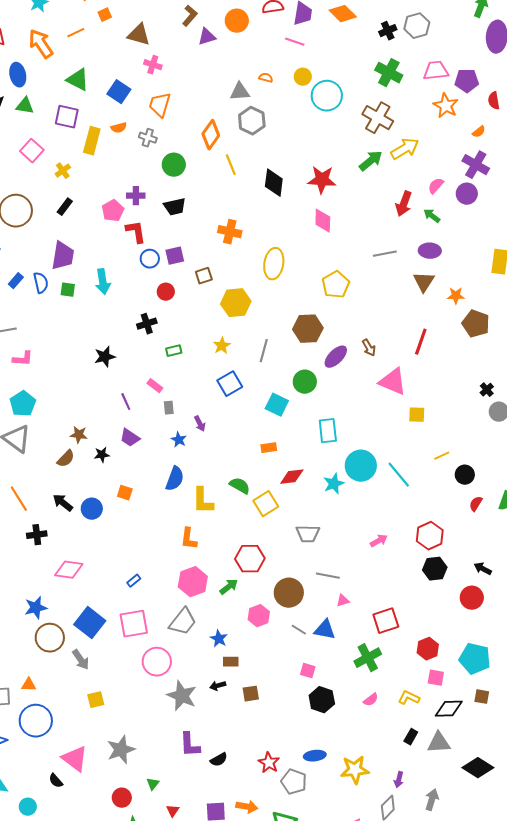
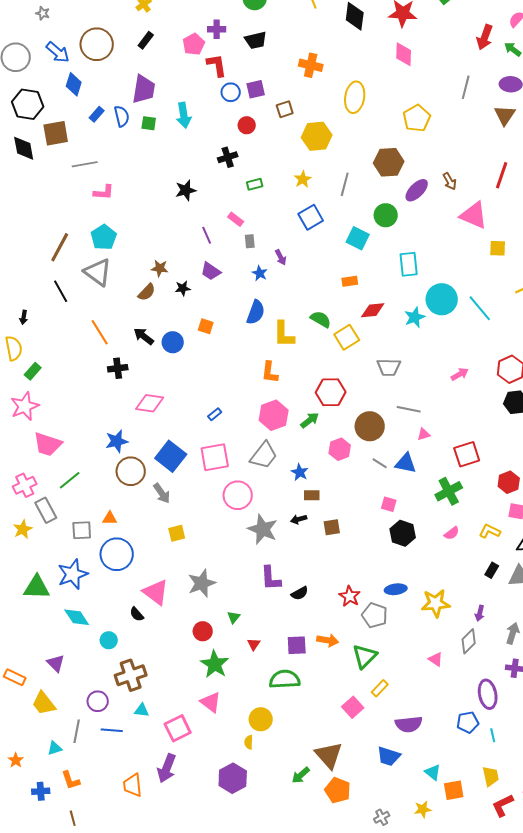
gray line: (385, 254) -> (466, 87), turned -65

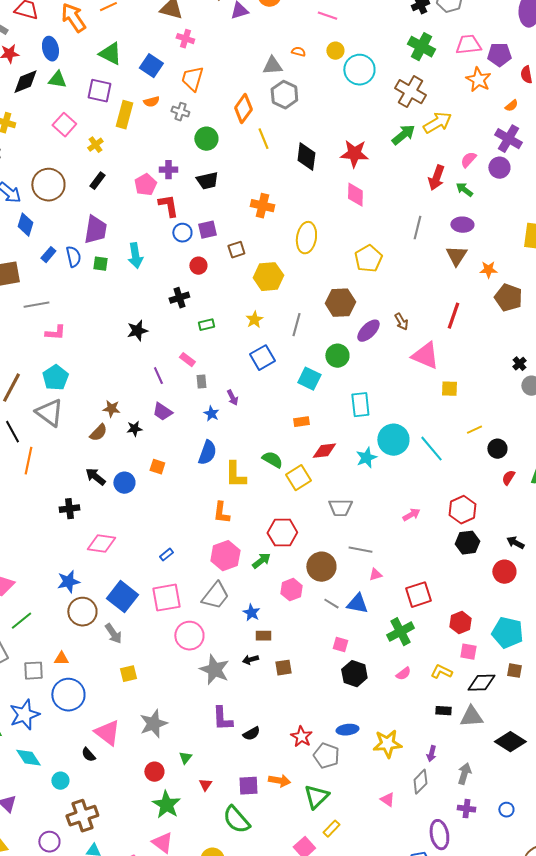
orange line: (100, 332) -> (28, 461), moved, turned 44
black rectangle: (492, 570) -> (443, 711), turned 63
green semicircle: (285, 679) -> (236, 820), turned -128

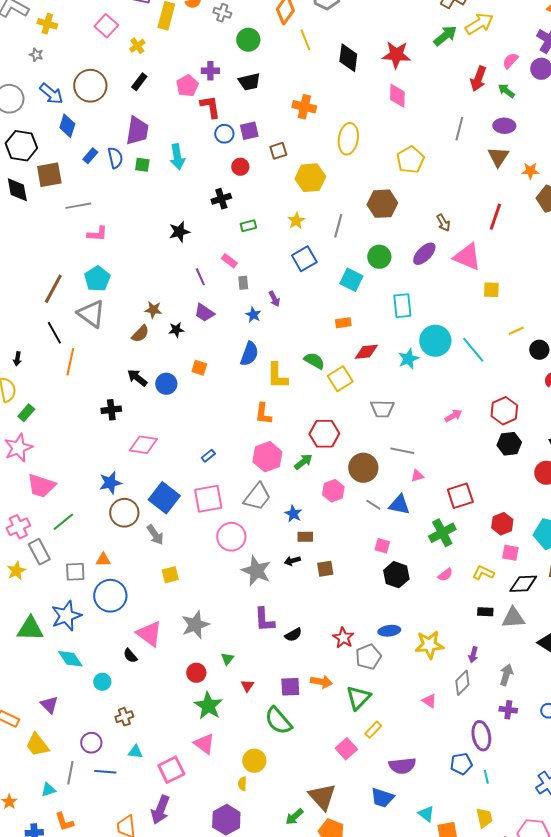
purple ellipse: (368, 331) -> (424, 254), moved
gray pentagon: (326, 756) -> (368, 657), turned 30
brown cross: (82, 816) -> (124, 717), size x0.6

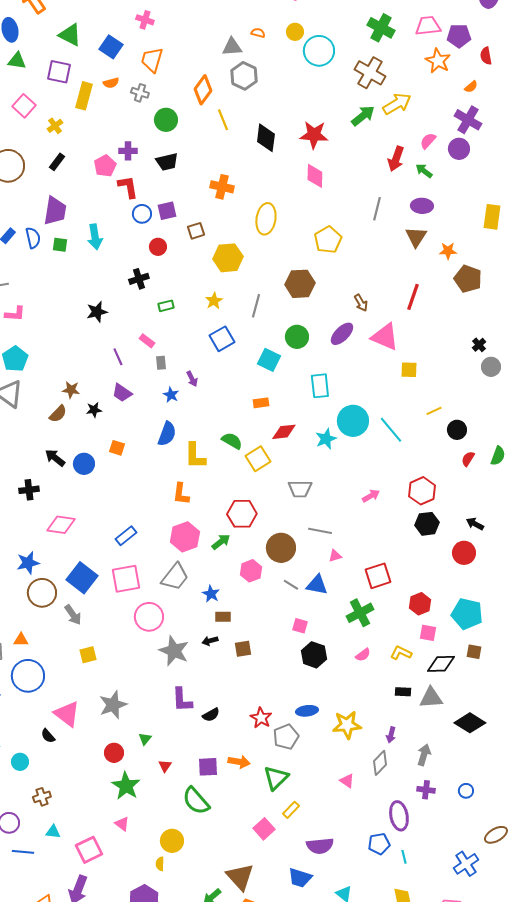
blue rectangle: (208, 456) -> (126, 536), size x1.5
pink triangle: (204, 744) -> (122, 824), size x0.7

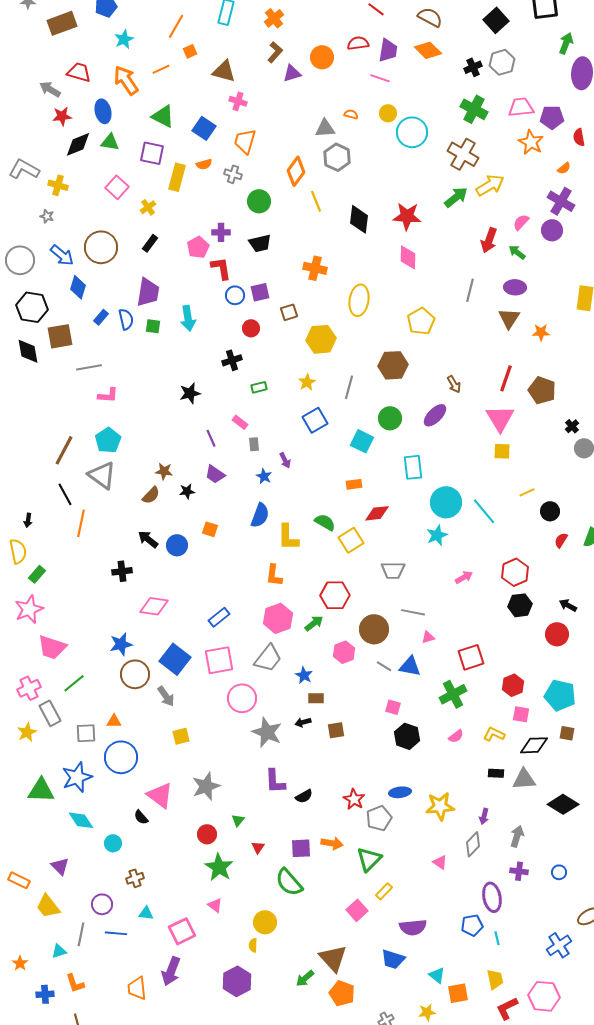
brown pentagon: (468, 279) -> (542, 390), moved
pink triangle: (385, 337) -> (500, 418), moved, turned 36
cyan star: (326, 439) -> (437, 535), moved

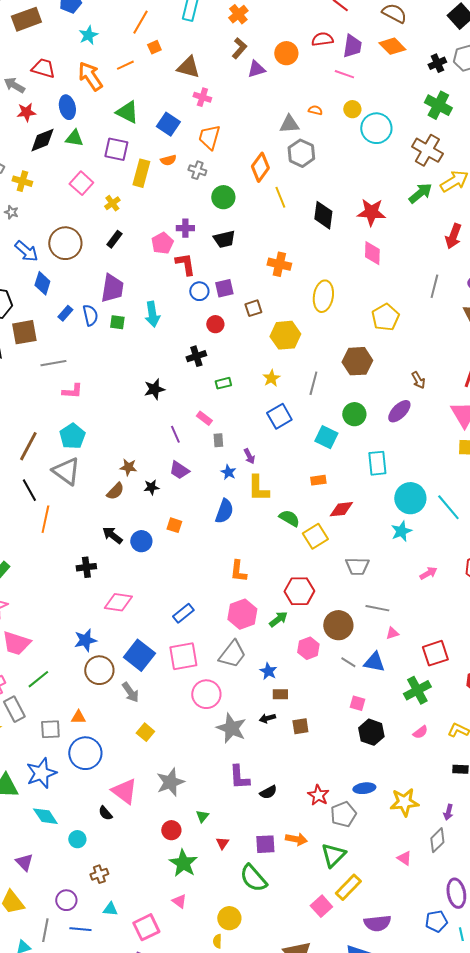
yellow L-shape: (288, 537) -> (258, 488), moved
yellow square: (181, 736) -> (145, 732), turned -36
yellow rectangle: (384, 891) -> (348, 887), size x1.5

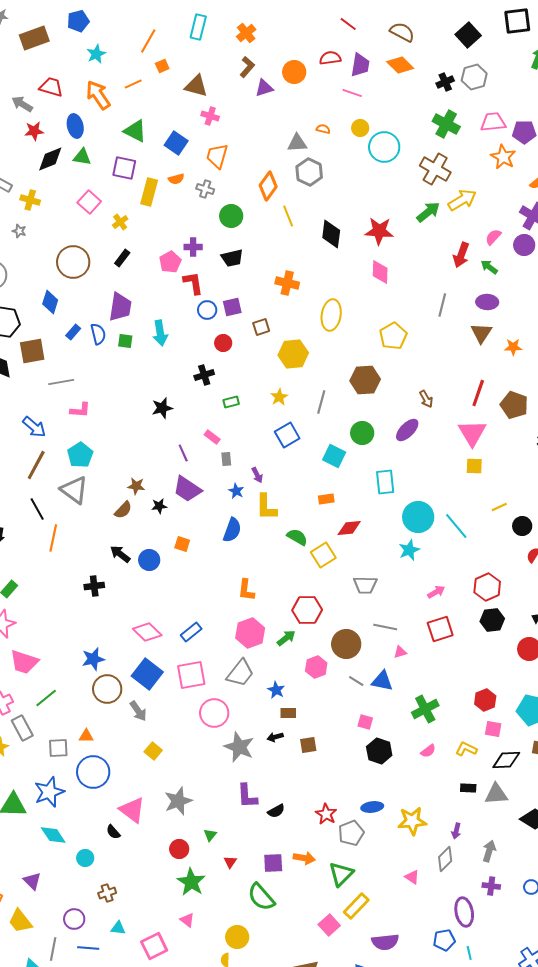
blue arrow: (26, 251) -> (34, 427), moved
purple trapezoid: (179, 470) -> (187, 489), size x1.4
pink diamond: (118, 602) -> (147, 632), moved, turned 36
red square: (435, 653) -> (440, 629), moved

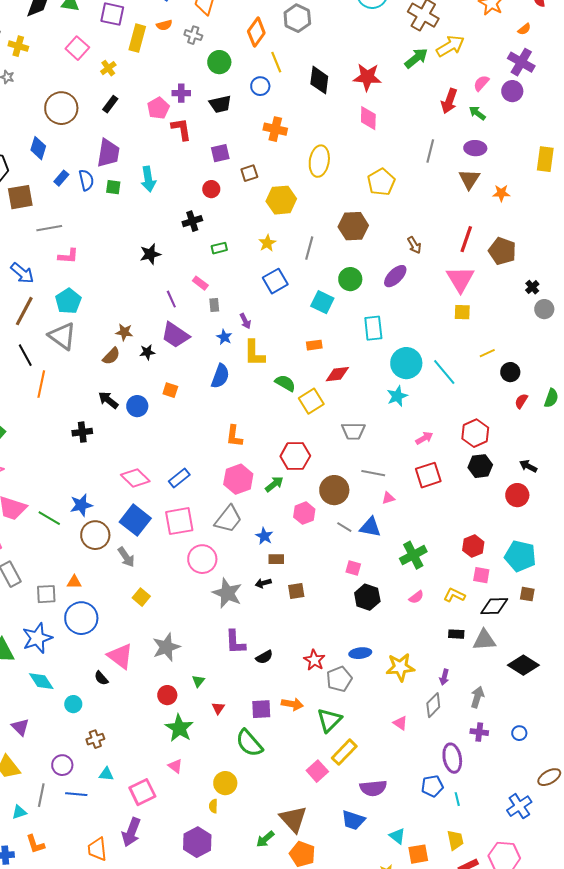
blue circle: (207, 310) -> (260, 86), moved
green line: (46, 698) -> (49, 518), moved, turned 70

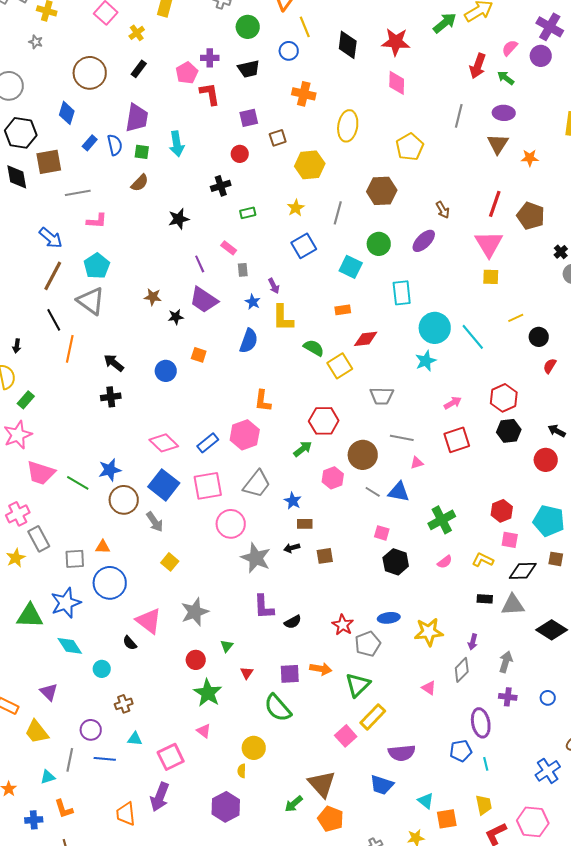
brown semicircle: (111, 356) -> (140, 183), moved
black arrow: (108, 400) -> (114, 363), moved
pink hexagon: (238, 479) -> (245, 435), moved

